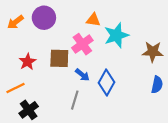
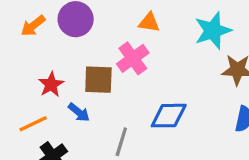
cyan star: (116, 35) -> (213, 31), moved
blue arrow: (82, 75) -> (79, 112), moved
blue diamond: (107, 82) -> (169, 116), turned 60

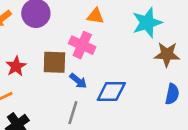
pink cross: (133, 58) -> (82, 45), turned -30
blue arrow: (79, 112) -> (78, 81), moved

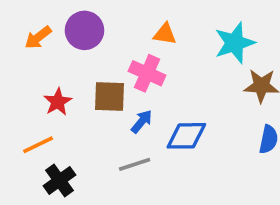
blue arrow: (78, 81) -> (142, 121), turned -90
gray line: (73, 113) -> (135, 164), turned 55

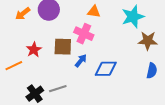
orange line: (38, 145) -> (14, 66), moved
gray line: (135, 164) -> (58, 89), moved

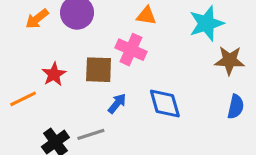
blue arrow: (81, 61) -> (117, 104), moved
blue diamond: (106, 69) -> (165, 104), turned 75

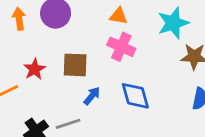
orange arrow: (37, 19) -> (19, 19), turned 120
pink cross: (131, 50) -> (121, 47), moved

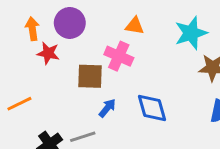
pink cross: (121, 47) -> (119, 56), moved
red star: (35, 69) -> (48, 53), moved, turned -30

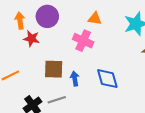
brown square: (90, 76) -> (54, 69), moved
blue arrow: (107, 108) -> (75, 79), turned -48

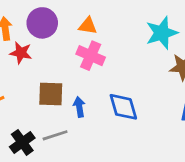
orange triangle: (95, 19) -> (88, 26), moved

